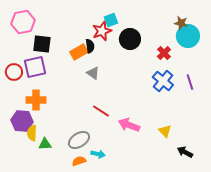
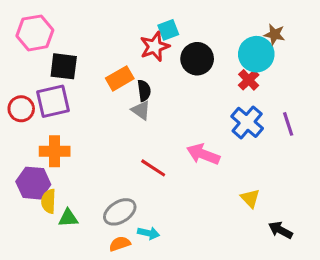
cyan circle: (188, 36) -> (256, 54), moved
black semicircle: (90, 46) -> (144, 91), moved
pink arrow: (129, 125) -> (203, 154), moved

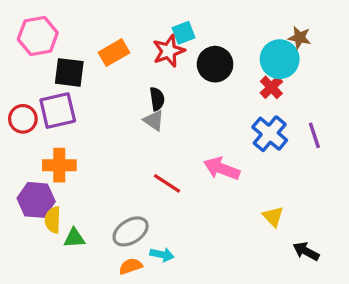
orange rectangle: (120, 78) -> (114, 53), moved

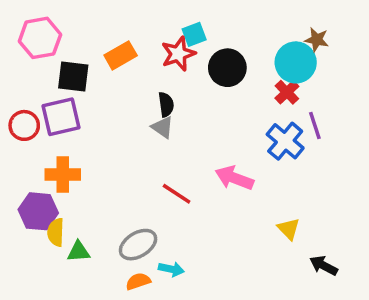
purple line: (314, 135) -> (315, 125), moved

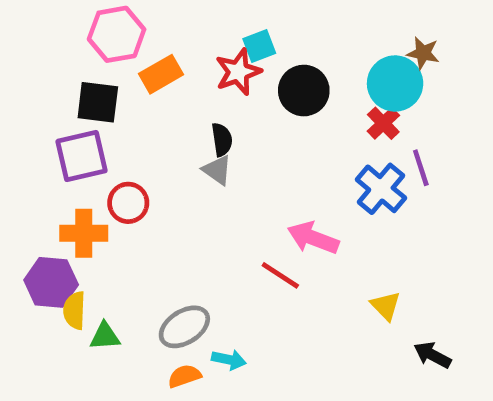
pink hexagon: (40, 38) -> (117, 34), moved
red circle: (24, 125) -> (128, 203), moved
red line: (177, 194) -> (280, 275), moved

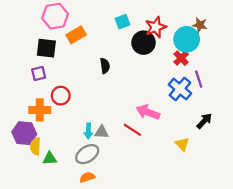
red star: (238, 72) -> (156, 27), moved
purple square: (81, 156) -> (39, 74), size x0.6
gray triangle: (217, 170) -> (102, 132), moved, turned -32
black arrow: (432, 355) -> (204, 121), moved, turned 105
cyan arrow: (229, 360) -> (88, 131), moved, turned 80

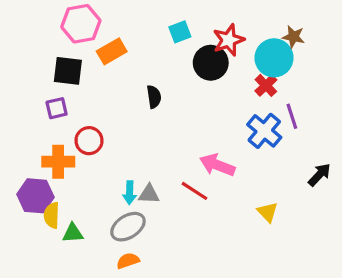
black arrow: (204, 121) -> (319, 175), moved

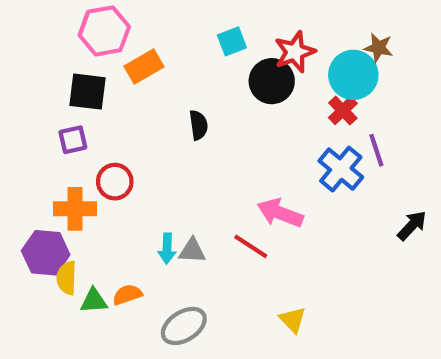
yellow triangle: (268, 212) -> (293, 320), moved
gray ellipse: (128, 227) -> (184, 326), moved
orange semicircle: (128, 261) -> (127, 295), moved

